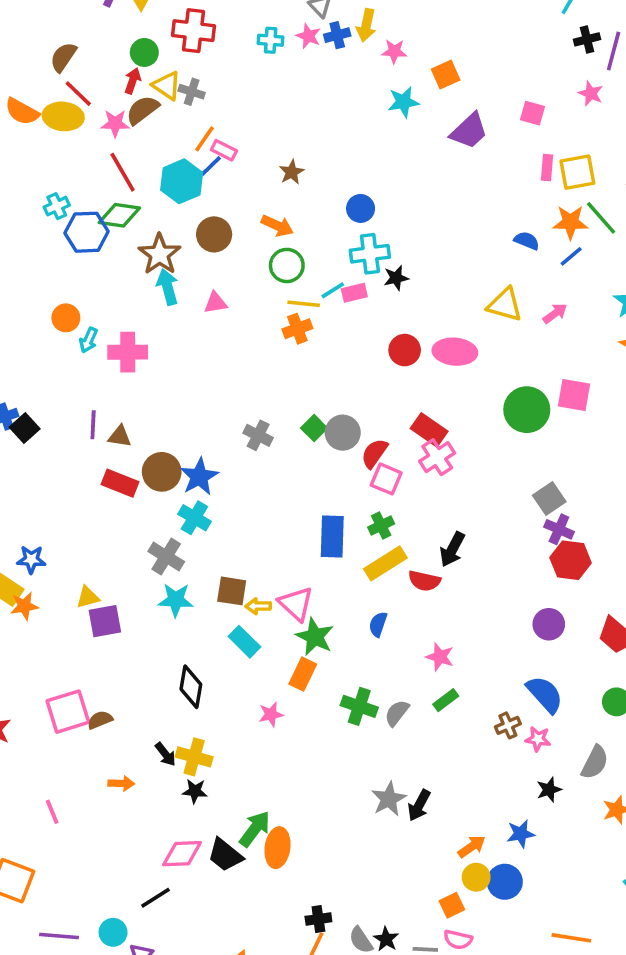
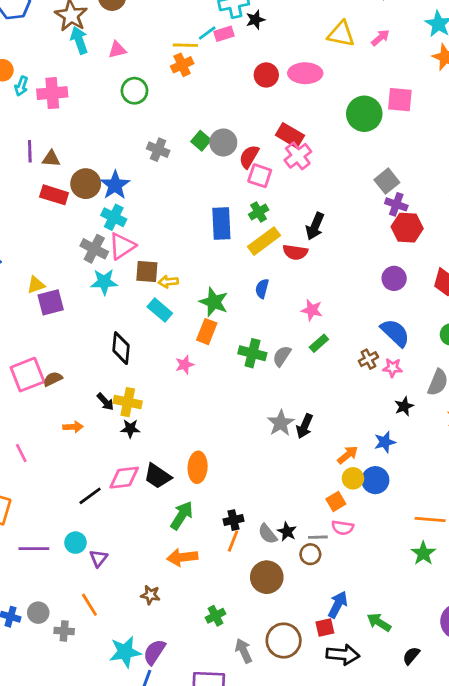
green circle: (287, 265) -> (134, 91), moved
pink triangle: (296, 604) -> (122, 246), moved, turned 48
green arrow: (255, 829) -> (182, 515), moved
black line: (155, 898) -> (90, 496), moved

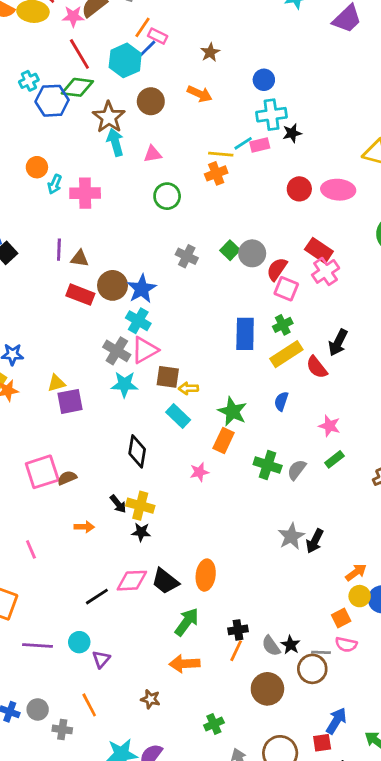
red semicircle: (295, 252) -> (317, 367), turned 40
brown circle: (310, 554) -> (312, 669), size x1.4

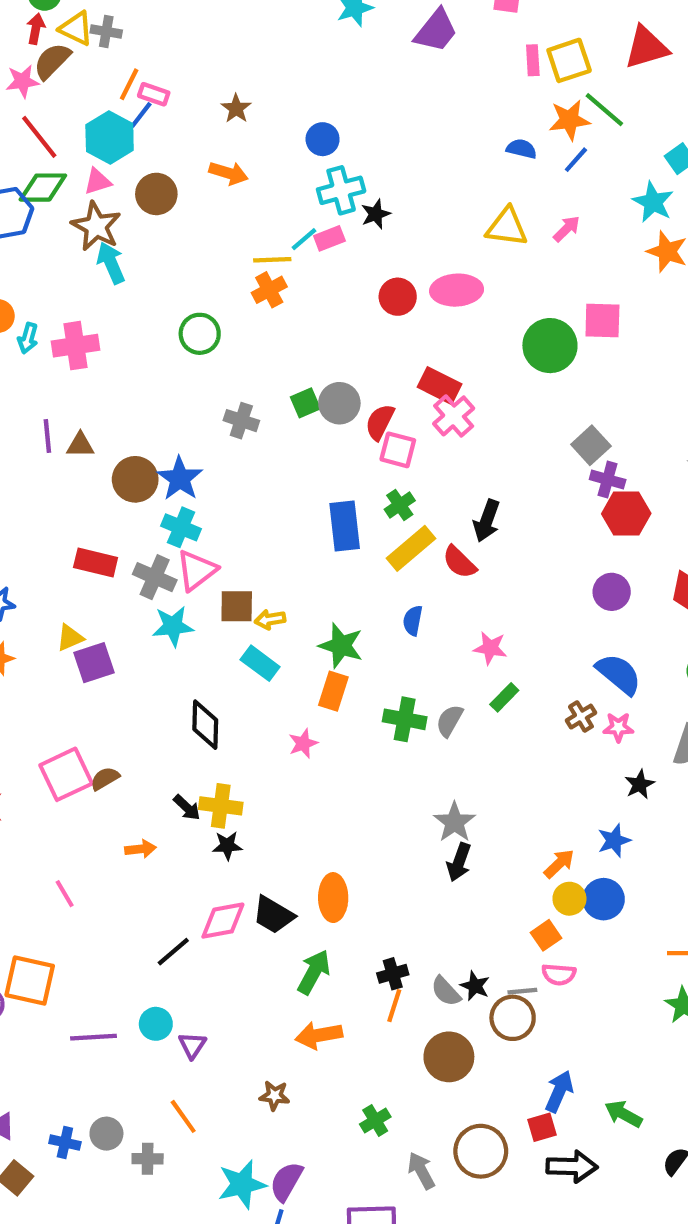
pink triangle: (153, 154) -> (98, 181), moved
green square: (230, 250) -> (305, 403), turned 30
red rectangle: (80, 295) -> (96, 562), moved
black arrow: (315, 541) -> (459, 862), moved

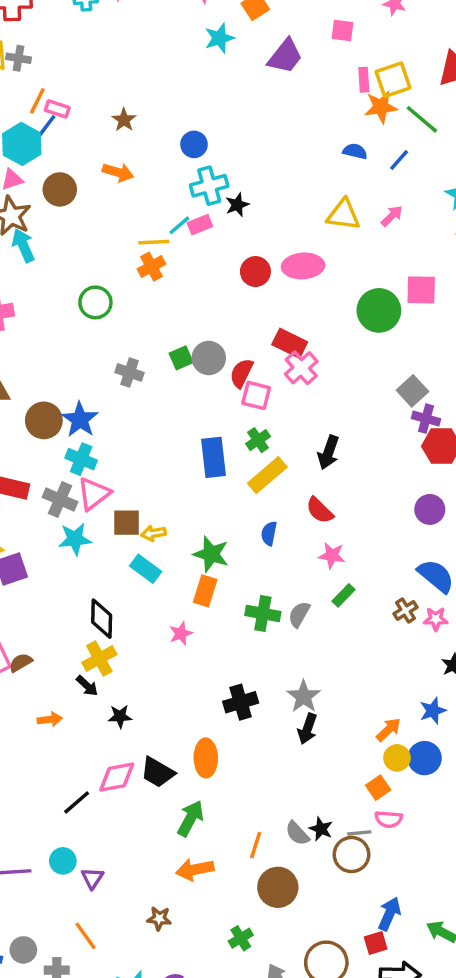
orange star: (569, 120) -> (381, 107), moved
red semicircle: (459, 562) -> (320, 510), moved
yellow cross: (221, 806) -> (99, 659), moved, turned -36
black cross: (393, 974) -> (241, 702), moved, size x1.4
brown circle: (449, 1057) -> (278, 887), moved

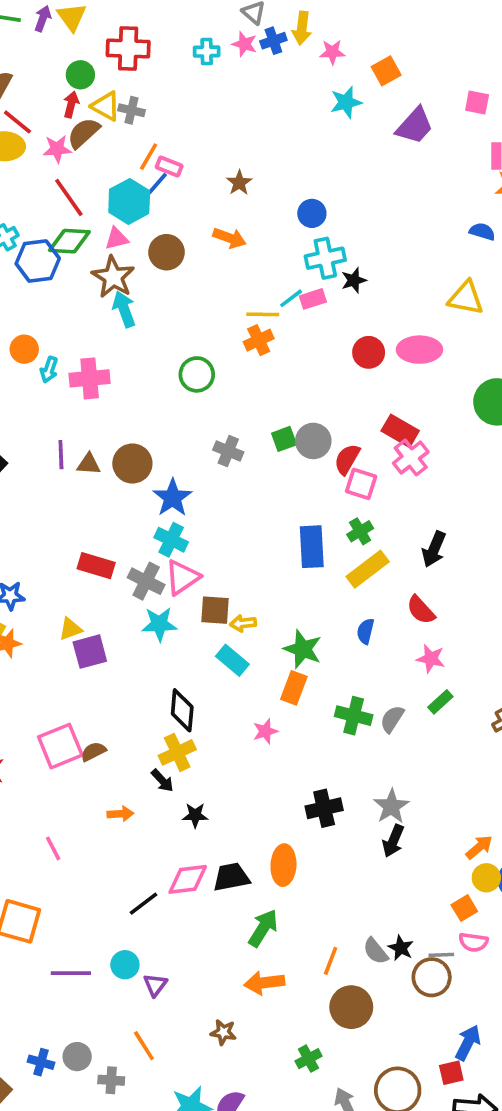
brown circle: (44, 420) -> (132, 464), moved
black trapezoid: (158, 772) -> (231, 877), turned 135

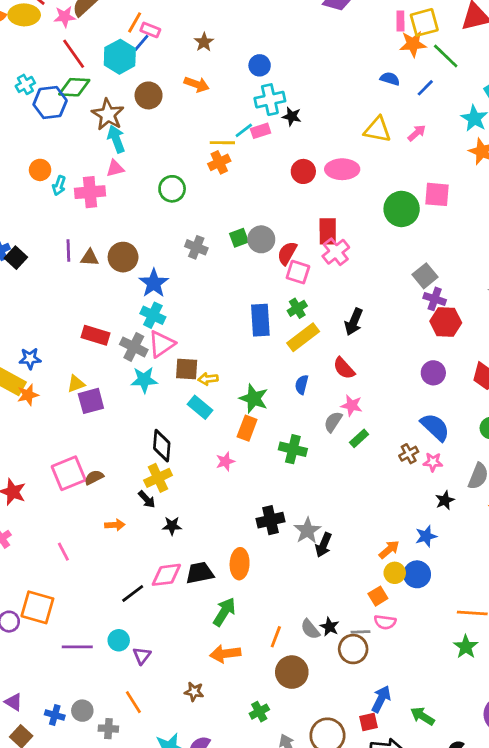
pink triangle: (117, 239) -> (115, 168), moved
black star: (354, 280) -> (292, 116), turned 30
red rectangle: (400, 431) -> (328, 231), turned 60
gray semicircle: (392, 719) -> (333, 422), moved
gray star: (391, 806) -> (307, 531), moved

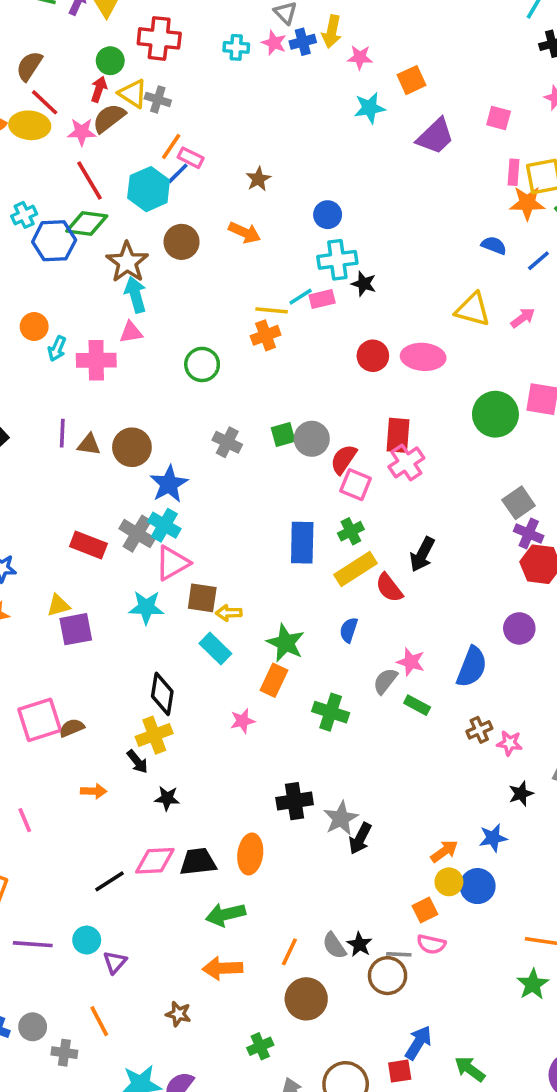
gray cross: (134, 347) -> (137, 534), moved
red semicircle: (344, 368) -> (389, 588), moved
blue semicircle: (435, 427) -> (472, 667), moved, turned 64
green rectangle: (359, 438) -> (417, 705), turned 66
green arrow: (224, 612) -> (226, 914), turned -140

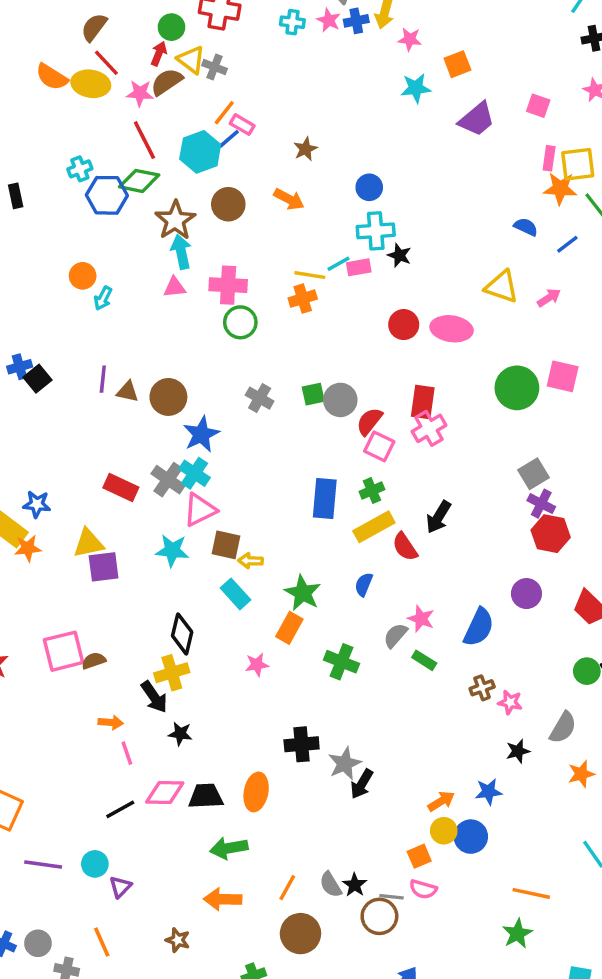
pink cross: (96, 360) -> (228, 285), moved
yellow triangle: (58, 605) -> (88, 543), size x1.4
black arrow: (137, 762) -> (154, 697), size x1.4
pink line: (25, 820) -> (127, 753), moved

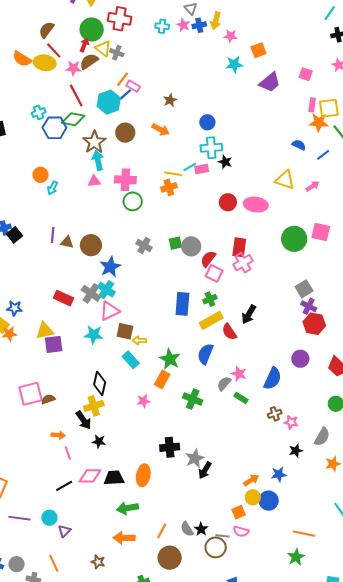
green circle: (171, 27) -> (92, 30), size x1.5
blue semicircle: (364, 584) -> (205, 354), size x1.5

